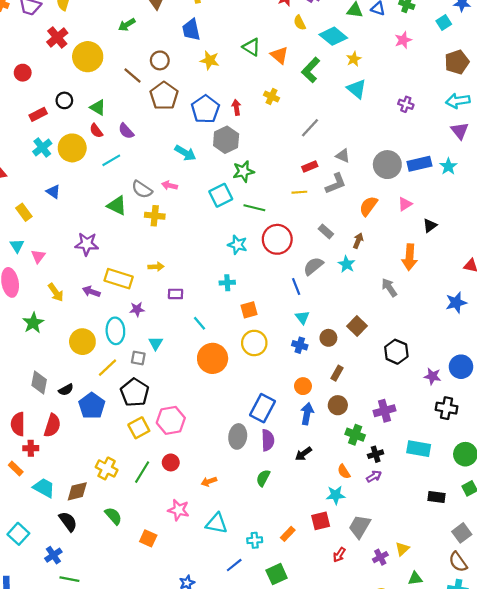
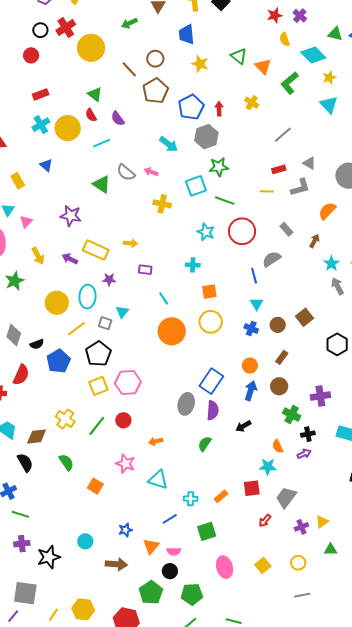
black circle: (64, 100) -> (40, 30), moved
yellow cross: (155, 216) -> (162, 204), moved
cyan star: (347, 264) -> (331, 264), moved

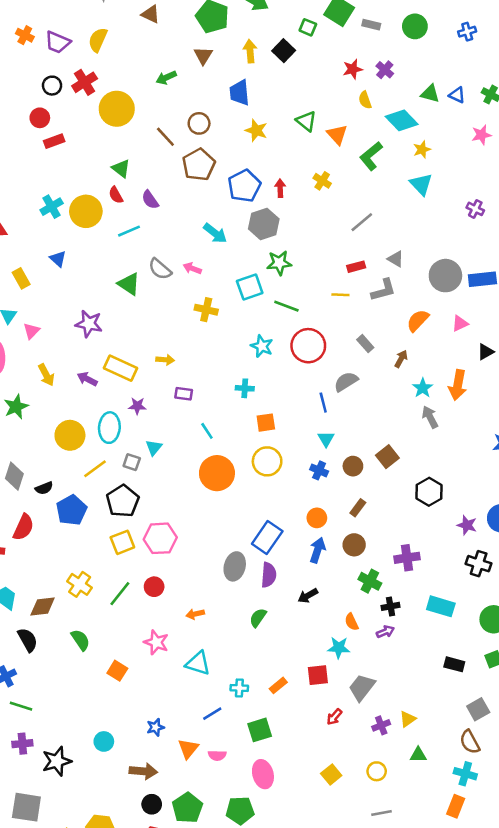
red rectangle: (41, 94) -> (54, 141), moved
pink ellipse: (225, 567) -> (263, 774), moved
black circle: (170, 571) -> (152, 804), moved

